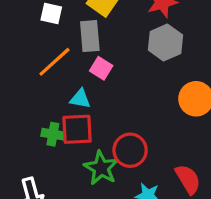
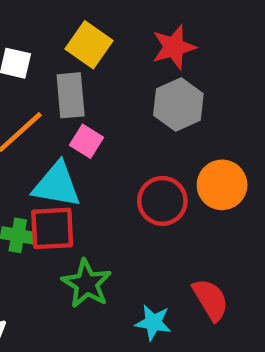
cyan triangle: (80, 99) -> (57, 185), size x1.6
red circle: (130, 150) -> (162, 201), moved

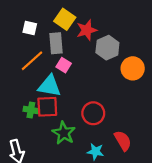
red star: (174, 47) -> (87, 30), moved
orange circle: (222, 185) -> (133, 68), moved
red circle: (162, 201) -> (93, 113), moved

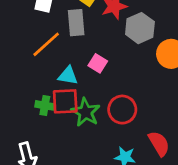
pink square: (64, 65) -> (98, 63), moved
cyan triangle: (49, 86) -> (68, 76), size x0.7
green star: (64, 133) -> (86, 112), moved

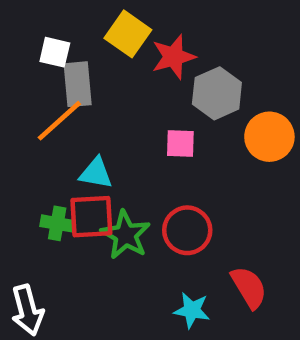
gray rectangle: (76, 23) -> (78, 84), moved
pink square: (98, 63) -> (180, 144), moved, turned -30

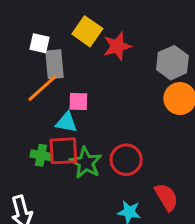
gray hexagon: (217, 93) -> (172, 63), moved
pink square: (180, 144) -> (78, 102), moved

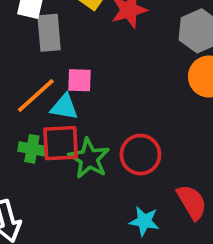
orange line: (43, 88) -> (36, 96), moved

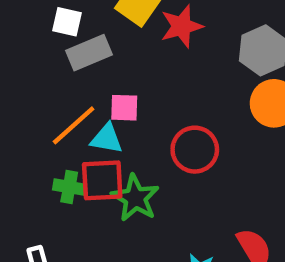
gray rectangle: (49, 33) -> (89, 53), turned 72
red circle: (140, 155) -> (195, 150), moved

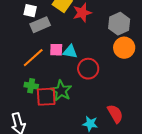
cyan triangle: (107, 139) -> (70, 52), moved
red square: (102, 180) -> (46, 97), moved

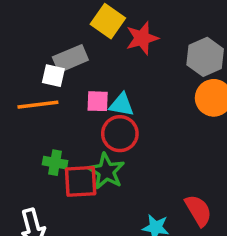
white square: (30, 11) -> (53, 76), moved
orange line: (33, 58) -> (38, 105), moved, turned 35
red circle: (88, 69) -> (120, 134), moved

